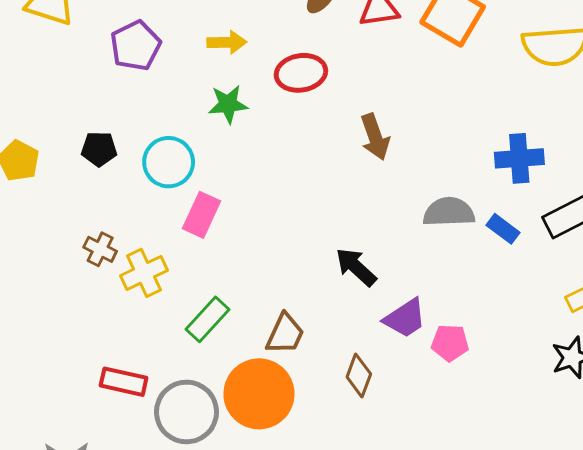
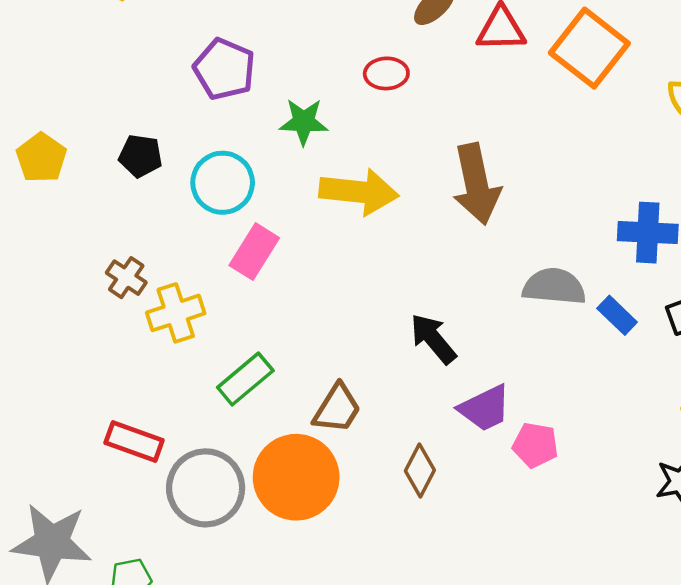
yellow arrow: (227, 42) -> (359, 192), moved, size x1.6
purple pentagon: (136, 46) -> (224, 69), moved, turned -30
red ellipse: (301, 73) -> (386, 73), moved, size x0.7
brown arrow: (375, 137) -> (476, 184), size x1.4

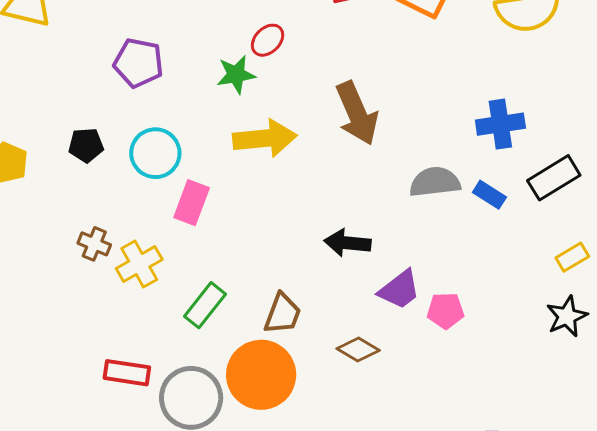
red ellipse: (386, 73) -> (268, 40), turned -32
green star: (304, 122) -> (236, 75), moved
black arrow: (433, 339) -> (347, 243), turned -33
brown diamond: (420, 471) -> (358, 350), turned -75

